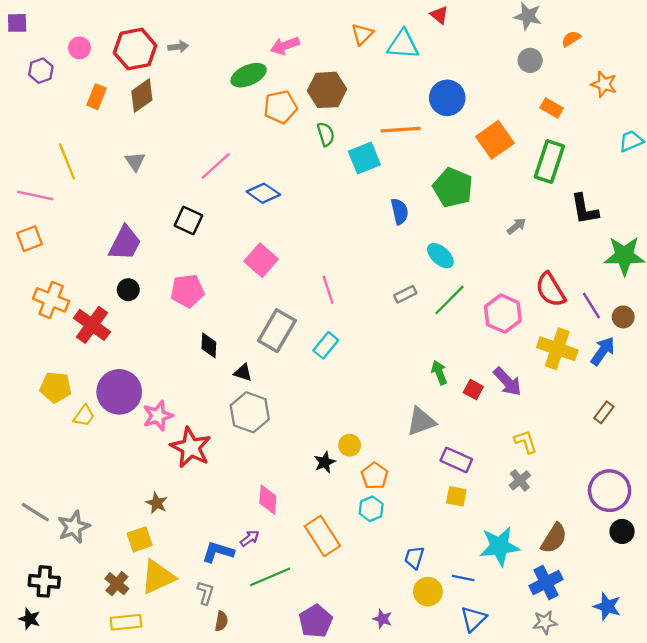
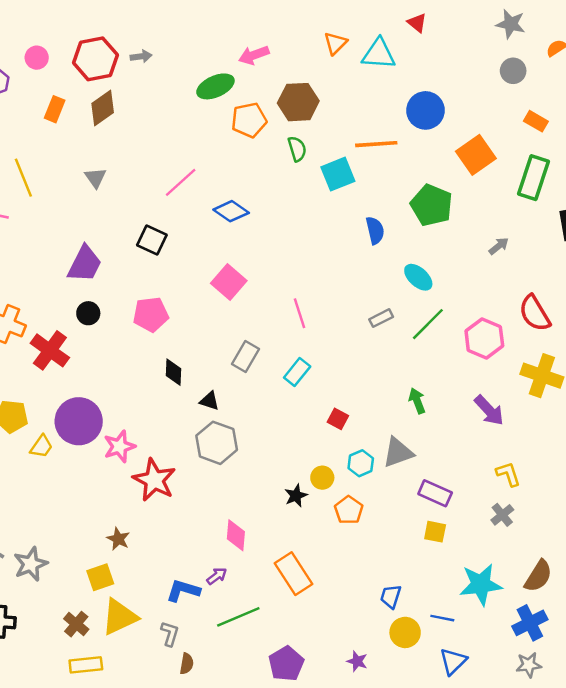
gray rectangle: (277, 331) -> (245, 356), size x0.7
red square: (473, 390) -> (338, 419), moved
cyan hexagon: (371, 509) -> (361, 463), moved

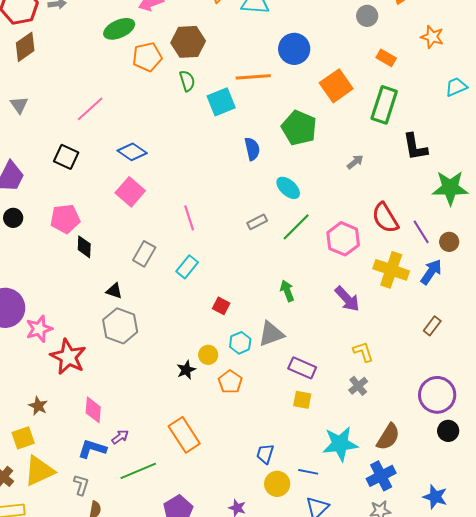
blue diamond: (231, 211) -> (132, 152), moved
black diamond: (173, 372) -> (84, 247), moved
pink diamond: (236, 535) -> (93, 410), moved

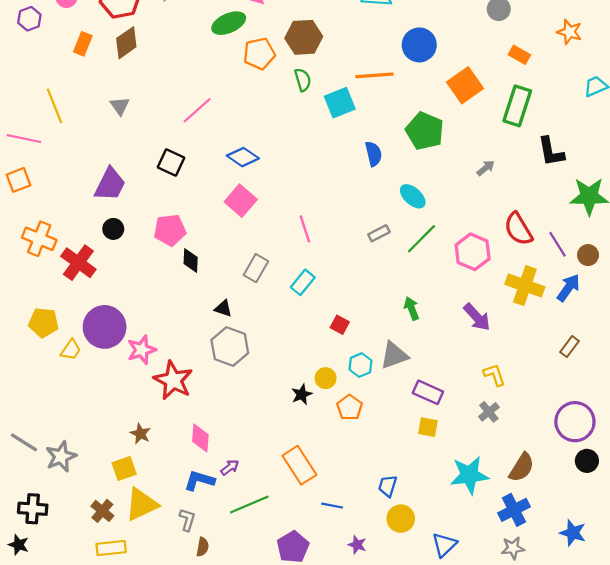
blue line: (308, 472) -> (332, 506), moved

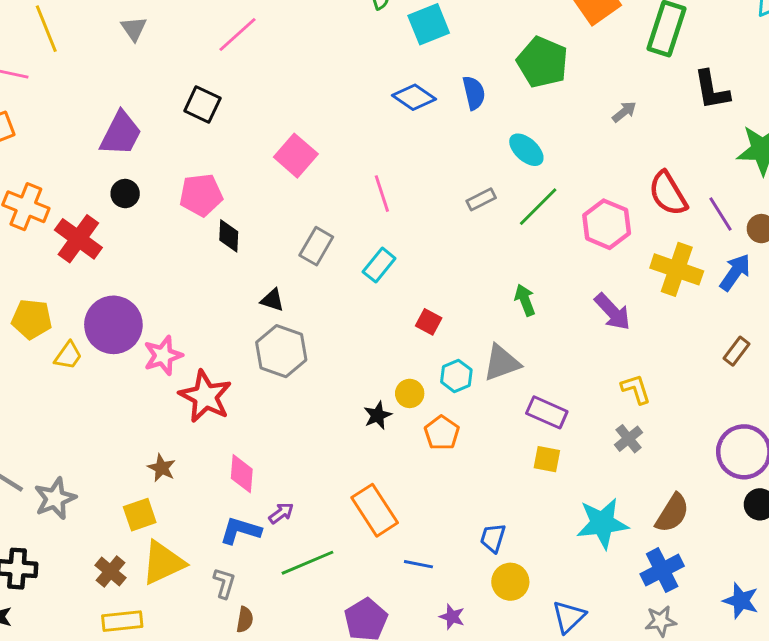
blue diamond: (243, 157) -> (414, 97), moved

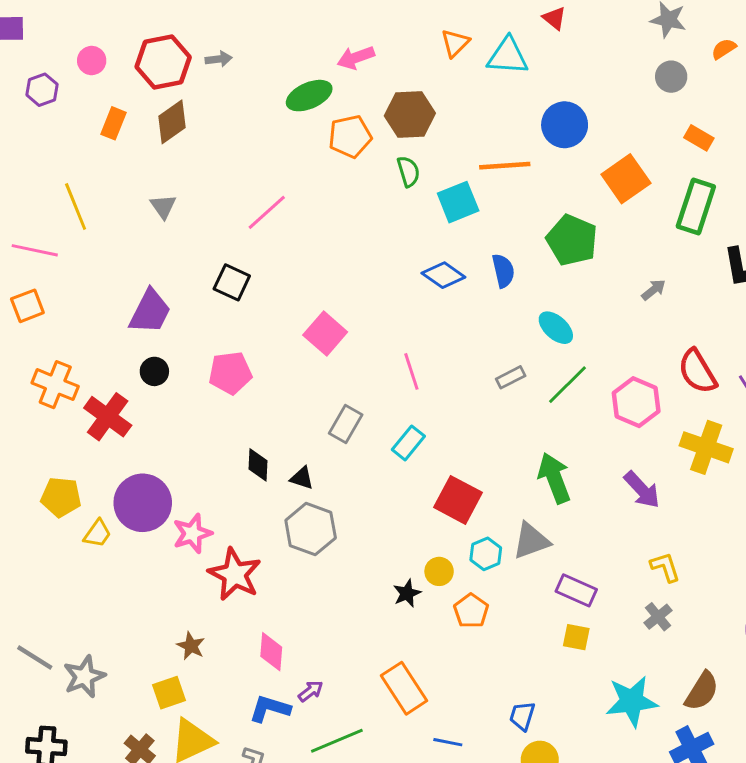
black diamond: (229, 236) -> (258, 465), moved
green arrow: (525, 300) -> (554, 478), size x1.6
red square: (429, 322) -> (458, 500), size x1.8

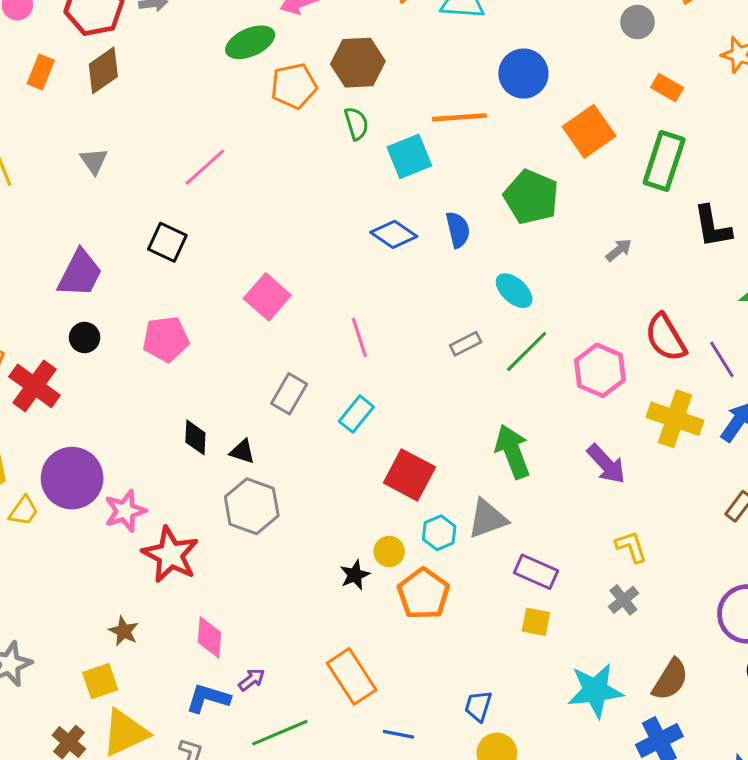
orange pentagon: (471, 611) -> (423, 594), size x1.4

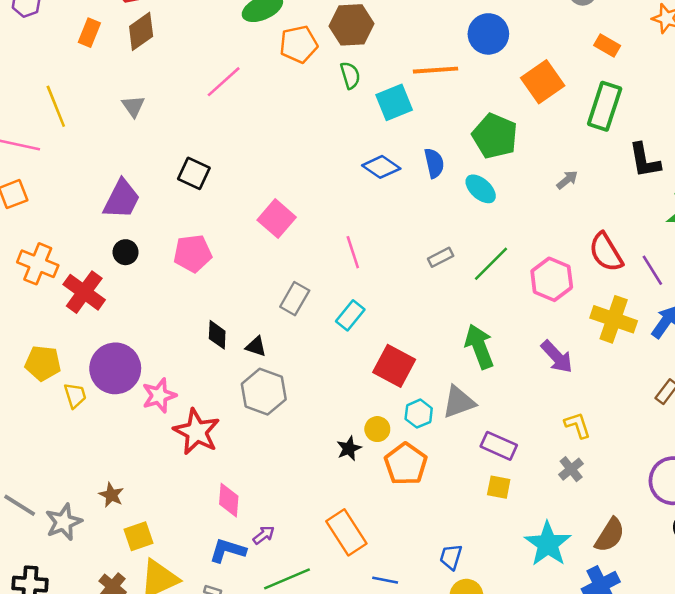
pink line: (205, 167) -> (224, 82), moved
cyan ellipse: (514, 291) -> (481, 189), moved
yellow trapezoid: (24, 511) -> (75, 396), turned -52
brown star: (124, 631) -> (111, 495), moved
cyan star: (595, 691) -> (548, 544), turned -30

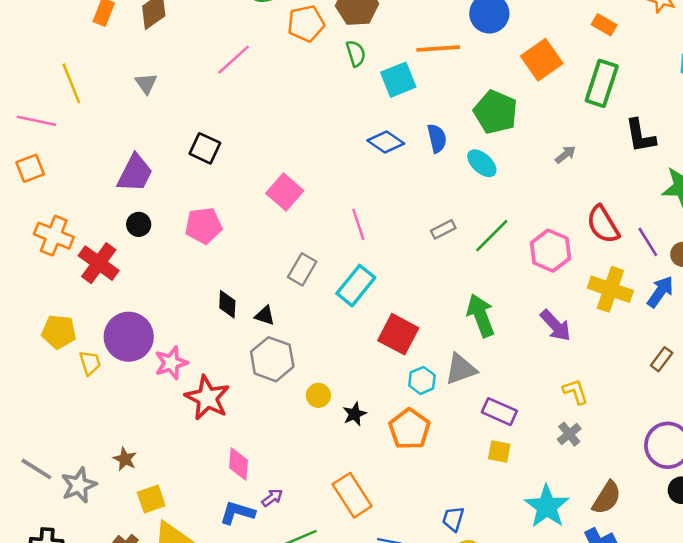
cyan rectangle: (350, 315) -> (356, 286), size x1.4
yellow circle: (377, 429) -> (318, 395), moved

